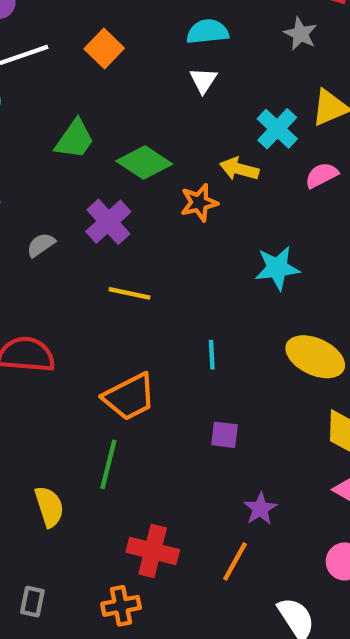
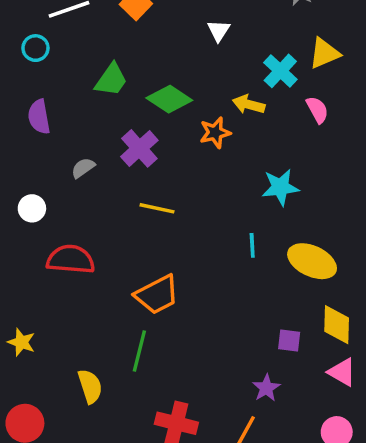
pink semicircle: (322, 175) -> (317, 110), turned 88
cyan line: (212, 355) -> (252, 245), moved
purple square: (224, 435) -> (289, 340), moved

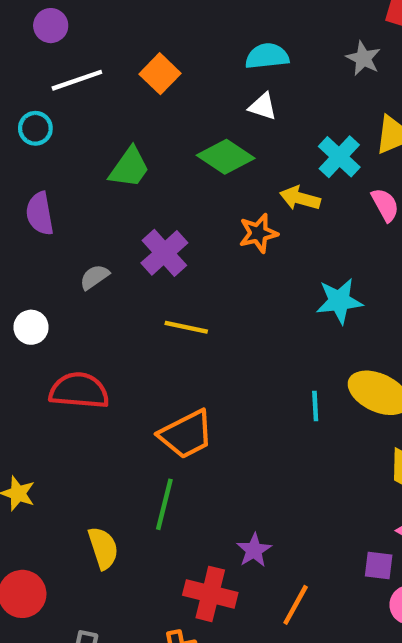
white triangle: (219, 30) -> (263, 106), turned -45
green diamond: (169, 99) -> (226, 157), moved
cyan line: (252, 245) -> (315, 406), moved
purple square: (289, 340) -> (379, 566), moved
purple star: (266, 388) -> (254, 550), moved

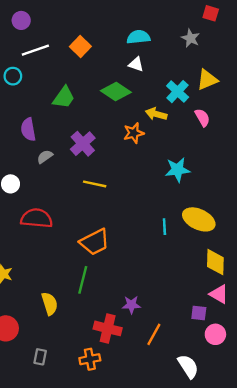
purple semicircle: (40, 214) -> (28, 129), moved
purple star: (254, 550) -> (131, 305), turned 30

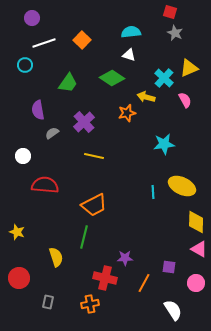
red square: (211, 13) -> (170, 12), moved
purple square: (199, 313) -> (169, 267), moved

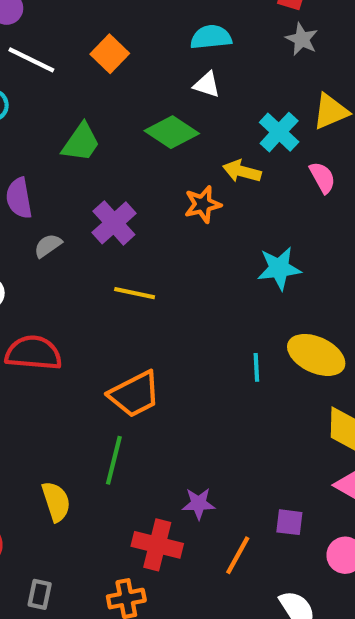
white line: (44, 43) -> (31, 60), turned 45

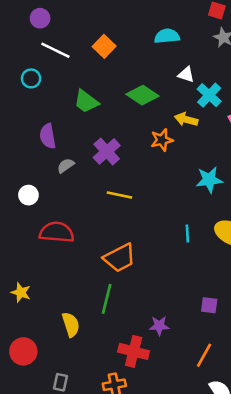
white triangle: (207, 85) -> (186, 75), moved
green trapezoid: (81, 142) -> (86, 102), turned 92
cyan line: (256, 367) -> (187, 234), moved
purple square: (289, 522) -> (209, 305), moved
orange line: (238, 555) -> (204, 355), moved

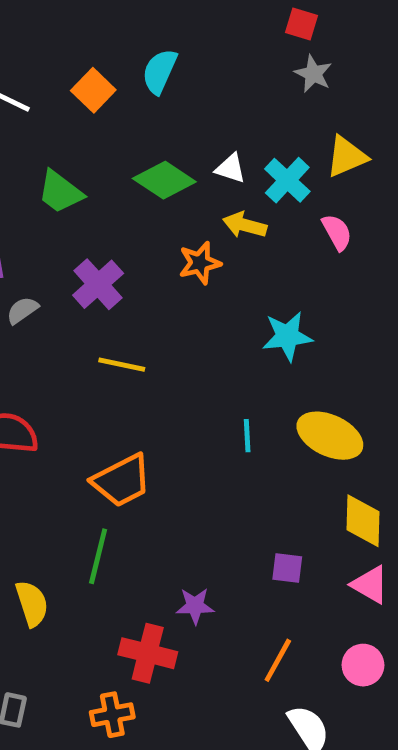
cyan semicircle: (167, 36) -> (160, 71), moved, turned -60
white triangle: (186, 75) -> (231, 168), moved

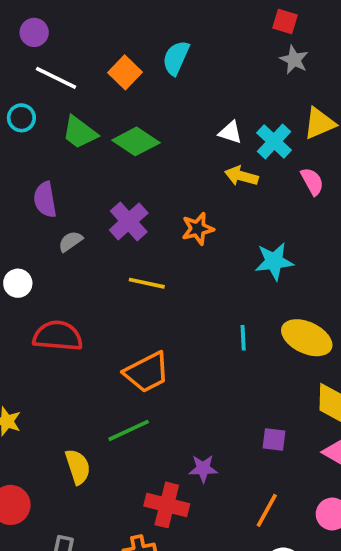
green diamond: (164, 180) -> (136, 141), moved
green trapezoid: (60, 192) -> (80, 132), moved
orange star: (200, 263) -> (198, 229), moved
green line: (98, 556) -> (129, 430), turned 51

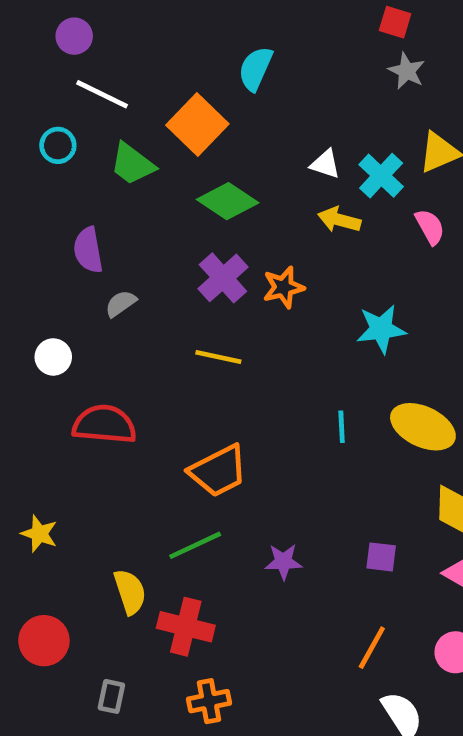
orange square: (125, 72) -> (197, 124), moved, size x1.4
green diamond: (136, 141) -> (228, 201), moved
purple cross: (129, 221) -> (223, 278), moved
purple star: (203, 469) -> (283, 562), moved
red cross: (167, 505) -> (186, 627), moved

